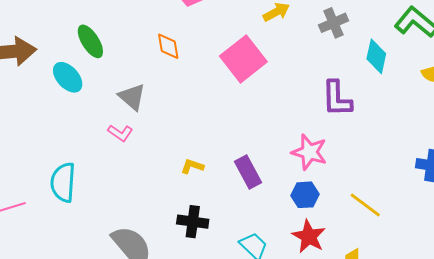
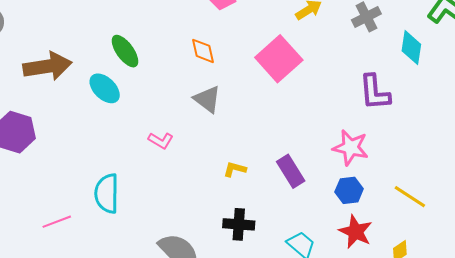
gray triangle: (132, 97) -> (207, 99), moved

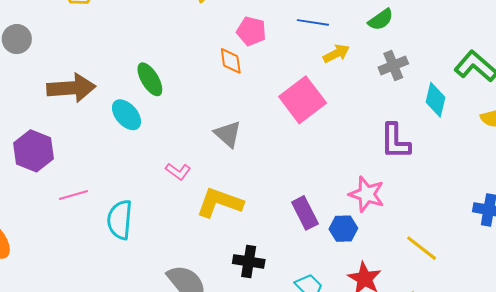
orange diamond: (203, 51) -> (231, 61), moved
yellow L-shape: (235, 169) -> (220, 203), moved, size x2.0
blue hexagon: (349, 190) -> (343, 229), moved
pink line: (57, 222) -> (73, 195), moved

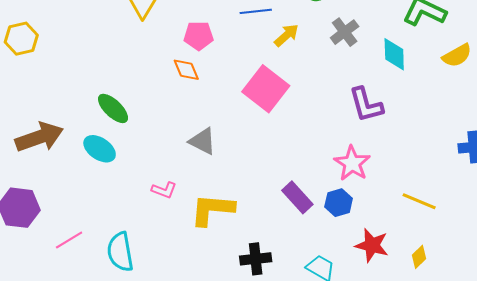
pink star: (367, 194) -> (352, 163), turned 30

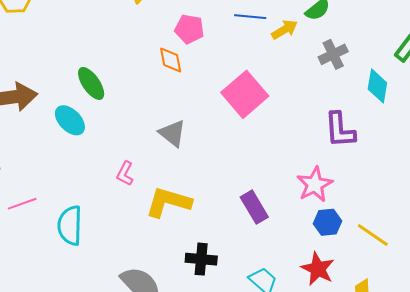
yellow arrow: (286, 35) -> (285, 30), moved
pink L-shape: (164, 190) -> (125, 174), turned 85
blue hexagon: (339, 203) -> (327, 222), moved

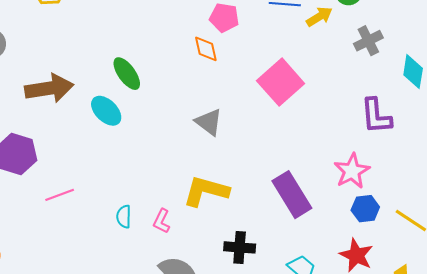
pink L-shape: (125, 174) -> (162, 221), moved
purple rectangle: (254, 207) -> (292, 195), size x1.4
cyan semicircle: (70, 225) -> (124, 217), moved, size x0.6

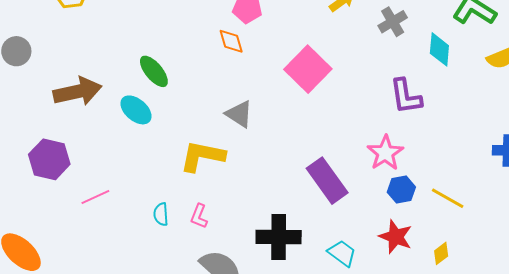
yellow L-shape: (206, 191) -> (202, 156), moved
black cross: (240, 247) -> (279, 237), size x1.4

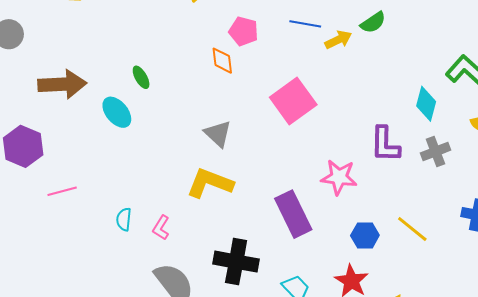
gray cross: (393, 22) -> (435, 152), moved
green ellipse: (154, 71) -> (141, 77), size x0.7
pink star: (385, 153) -> (339, 177), moved, turned 30
yellow L-shape: (202, 156) -> (210, 183), moved
yellow line: (448, 198) -> (412, 229), moved

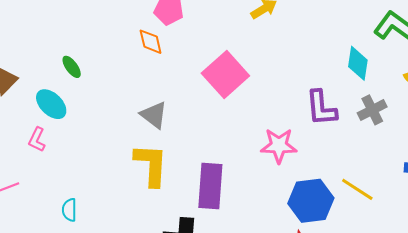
yellow L-shape: (210, 183) -> (151, 165), turned 78
purple rectangle: (293, 214) -> (210, 186), moved, turned 36
pink L-shape: (161, 228) -> (37, 140), moved
blue hexagon: (365, 235) -> (311, 201), size x1.6

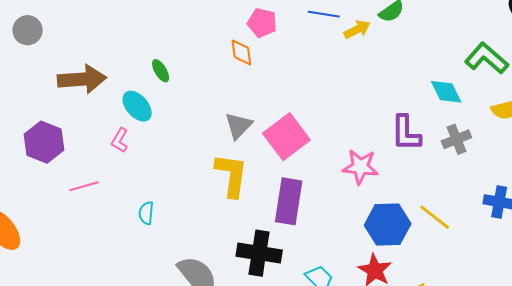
cyan diamond: (358, 63) -> (446, 92), turned -40
pink square: (225, 74) -> (286, 137), moved
gray triangle: (154, 115) -> (238, 126), turned 32

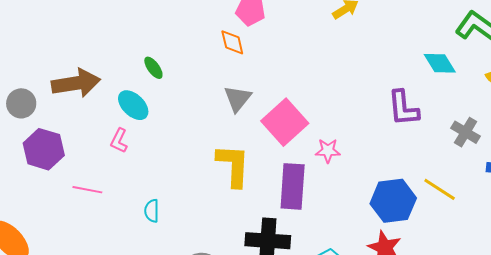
gray circle: (28, 30) -> (21, 103), moved
gray triangle: (238, 126) -> (237, 99), moved
gray cross: (456, 139) -> (466, 132), moved, turned -32
pink star: (360, 167) -> (328, 151), moved, size x0.7
pink line: (84, 186) -> (87, 190), turned 32

